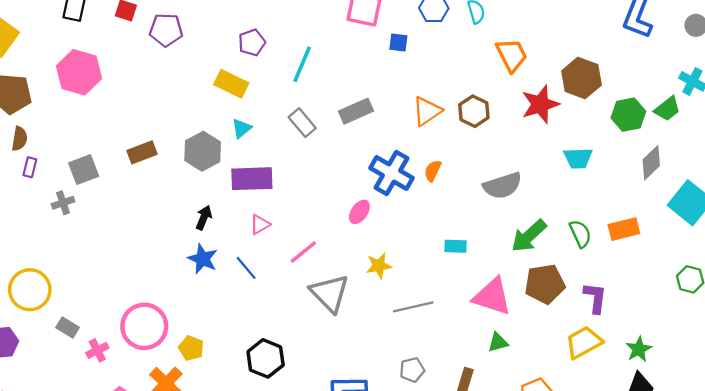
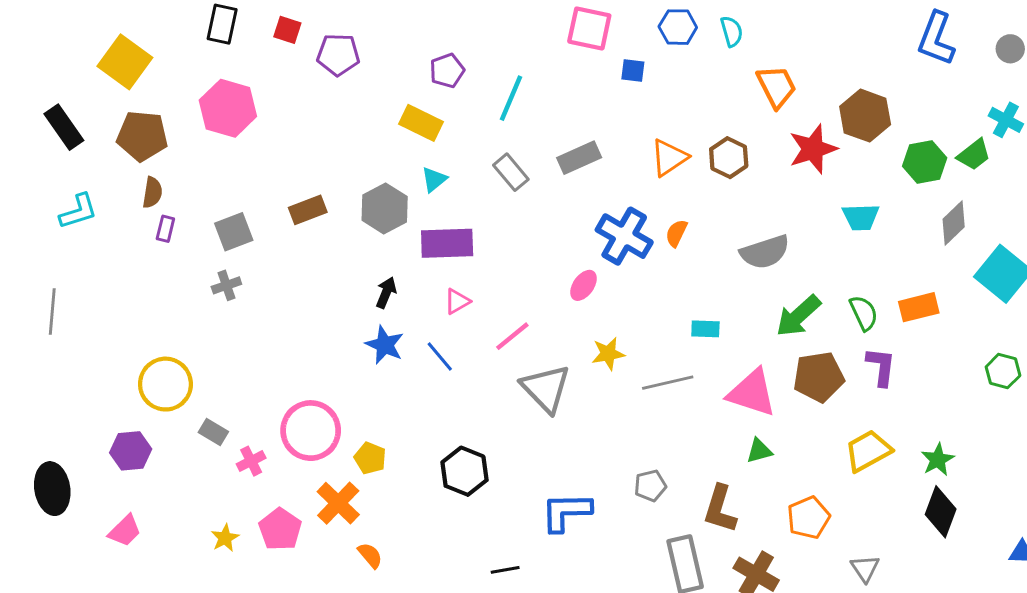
gray cross: (63, 203) -> (226, 285), moved
purple L-shape: (595, 298) -> (881, 367), moved
gray line: (413, 307) -> (668, 383), moved

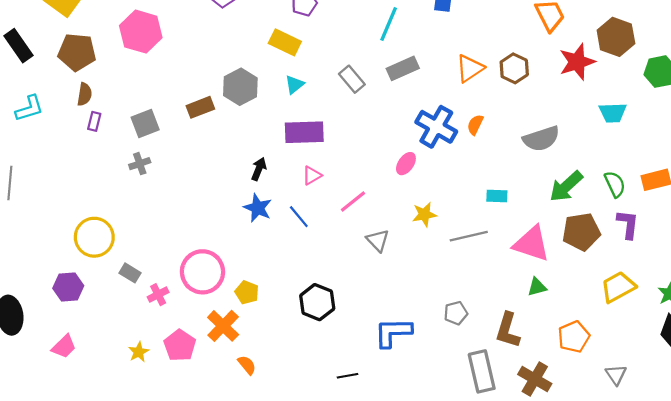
cyan line: (511, 98) -> (389, 24), moved
gray hexagon: (385, 208) -> (240, 87), moved
gray triangle: (546, 388) -> (378, 240), size x0.6

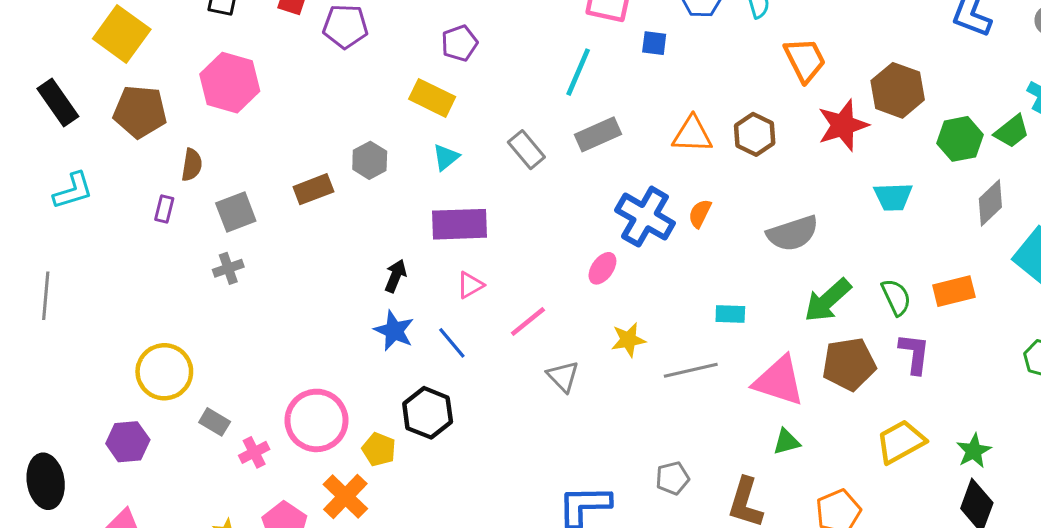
orange triangle: (470, 68) -> (692, 134), turned 36
gray hexagon: (240, 87) -> (370, 160), size x0.7
brown semicircle: (85, 94) -> (192, 165), moved
black hexagon: (317, 302) -> (428, 413), moved

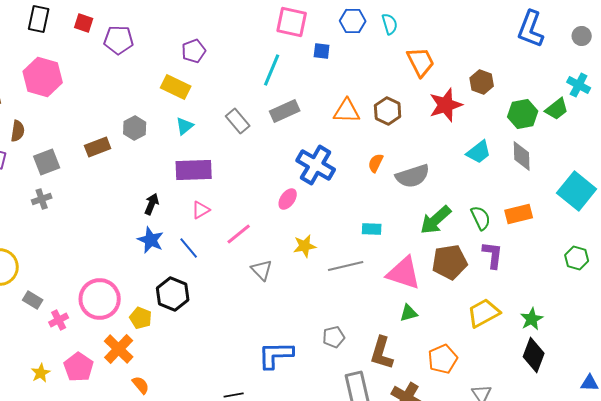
brown hexagon: (898, 90) -> (482, 82), size x0.7
cyan trapezoid: (893, 197) -> (479, 152), turned -36
gray diamond: (990, 203) -> (522, 156), moved, turned -48
orange semicircle: (700, 214) -> (376, 163), moved

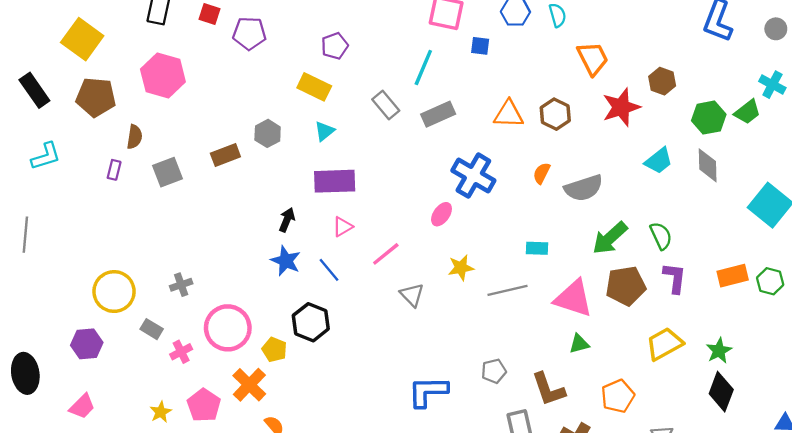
gray rectangle: (238, 121) -> (386, 105), moved
gray cross: (42, 199) -> (181, 285), moved
orange rectangle: (519, 214) -> (733, 276), moved
brown L-shape: (382, 353) -> (548, 389), turned -36

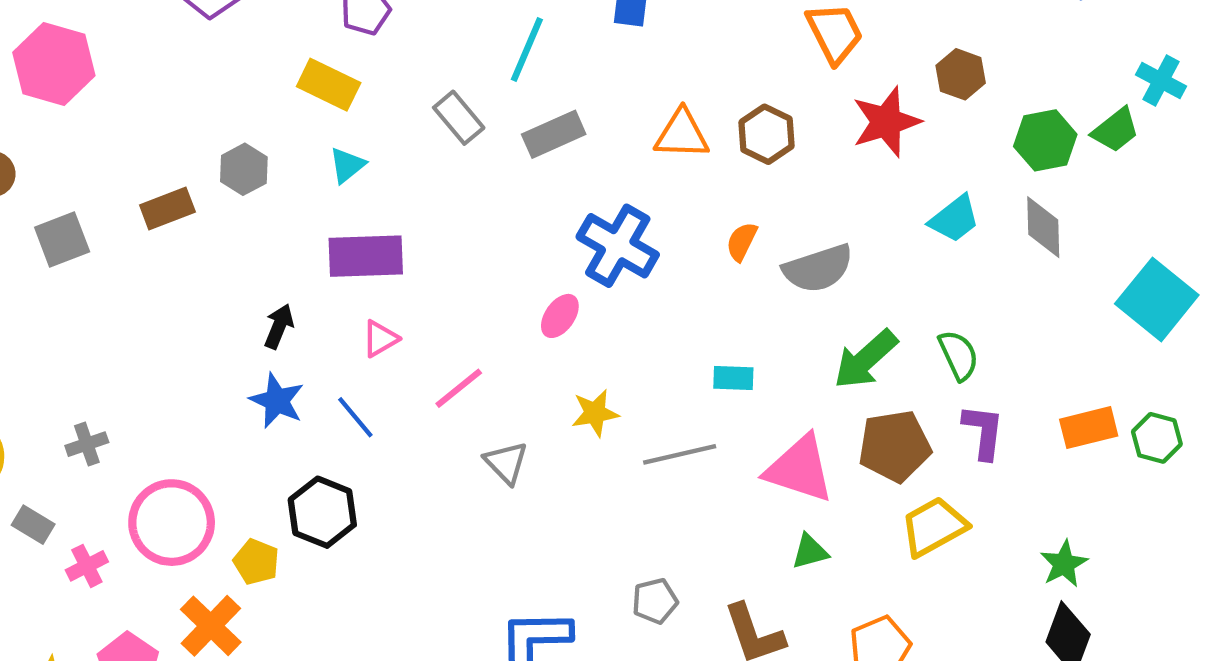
yellow trapezoid: (664, 344) -> (934, 527), moved

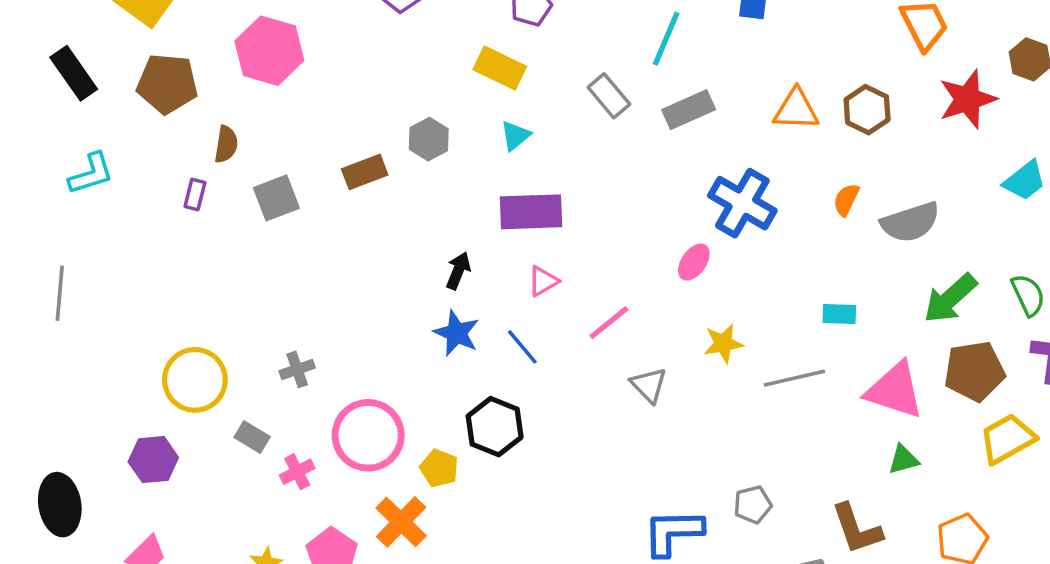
gray pentagon: (655, 601) -> (753, 505), moved

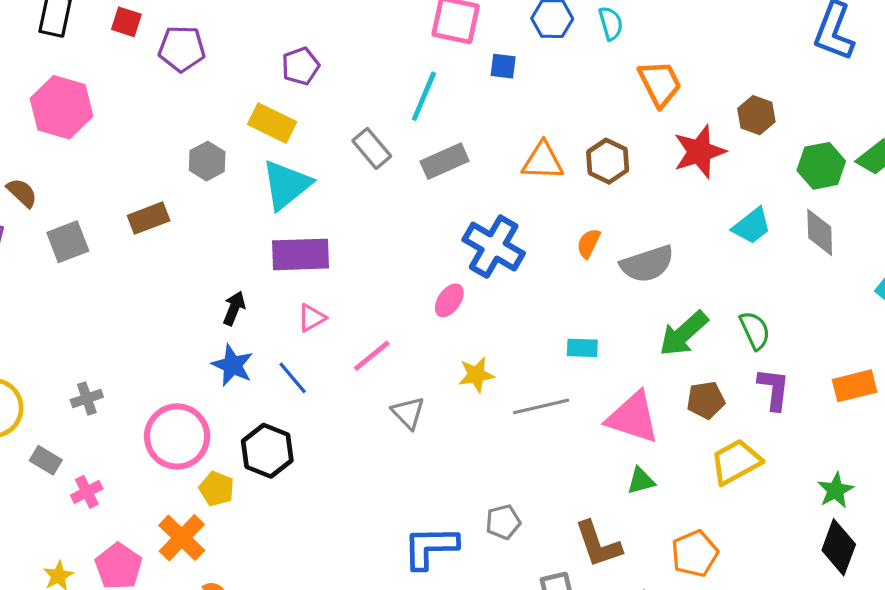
cyan triangle: (515, 136) -> (286, 185), size x1.8
gray hexagon: (429, 139) -> (207, 161), moved
brown semicircle: (226, 144) -> (22, 193), turned -56
brown pentagon: (974, 371) -> (706, 400), size x0.7
pink circle: (368, 435) -> (177, 436), moved

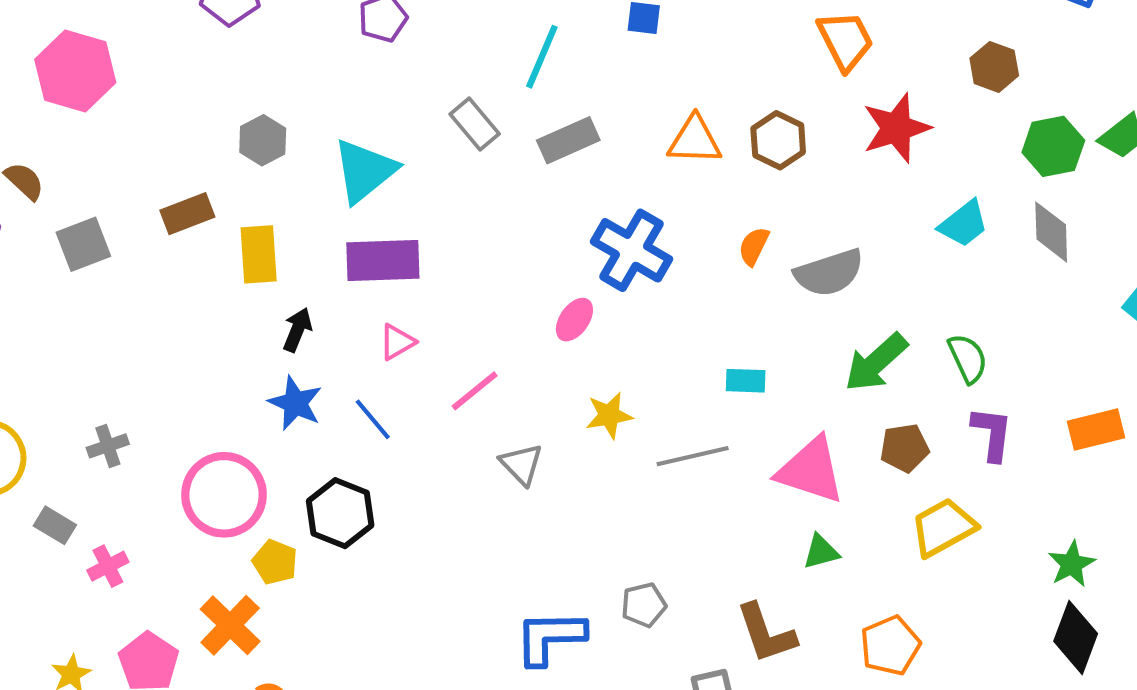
brown hexagon: (756, 115) -> (994, 67), moved
yellow rectangle: (272, 123) -> (259, 254), moved, turned 60

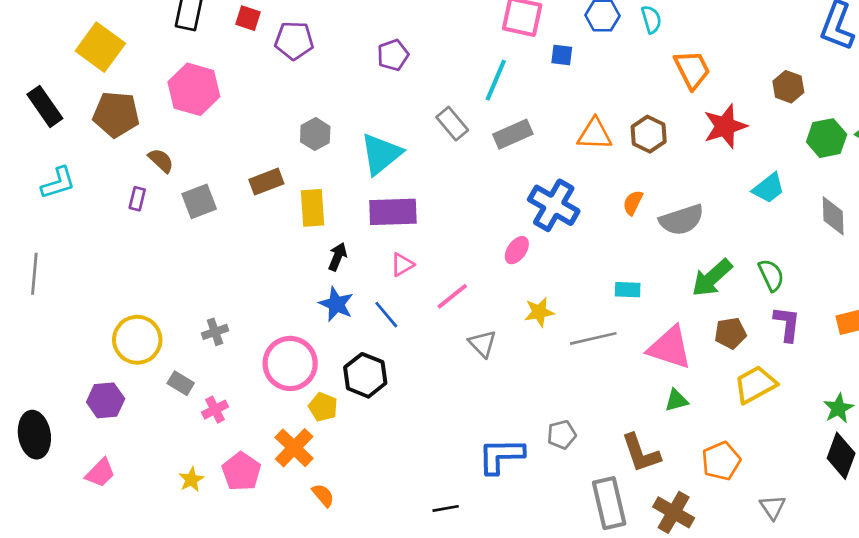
gray diamond: (1051, 232) -> (833, 216), moved

